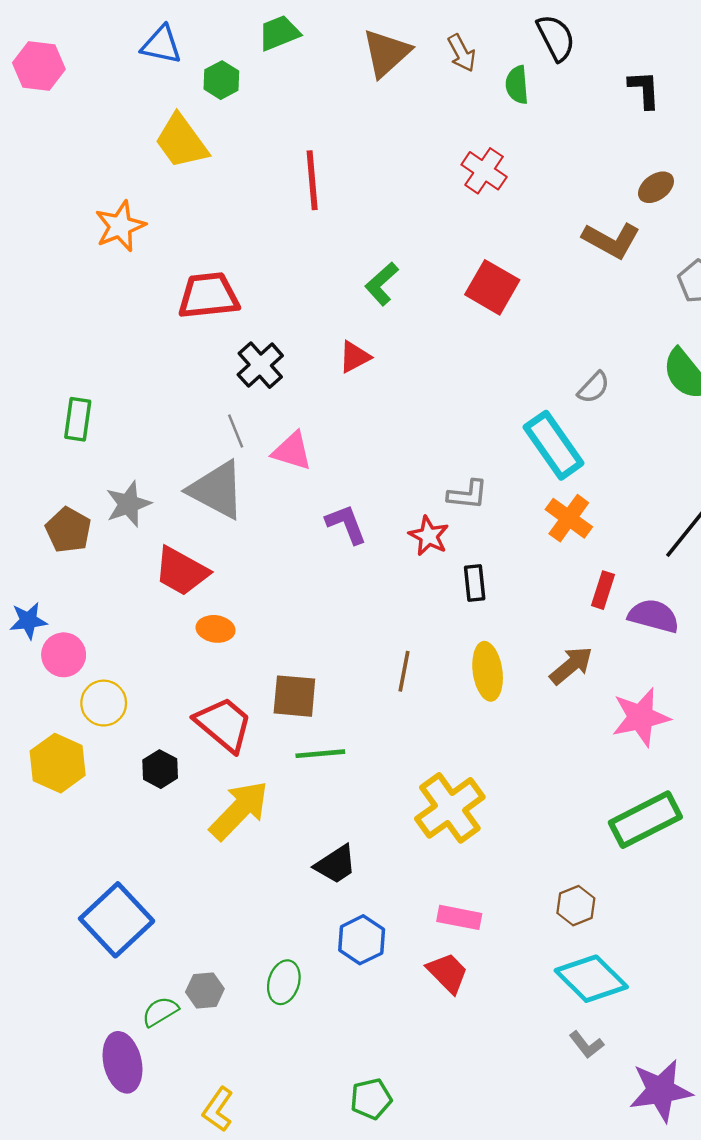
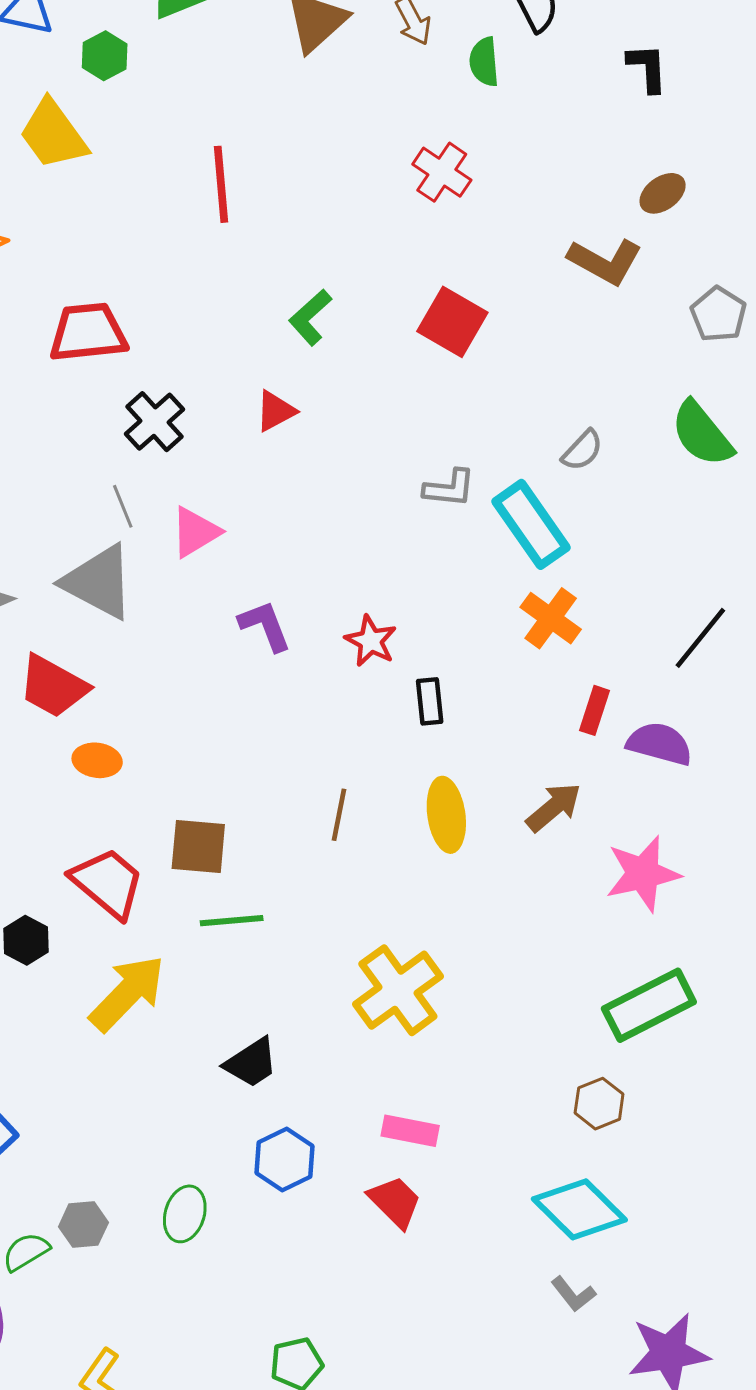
pink triangle: (292, 451) -> (195, 532), turned -48
gray L-shape: (468, 495) -> (449, 488), moved
brown hexagon: (576, 906) -> (599, 1104), moved

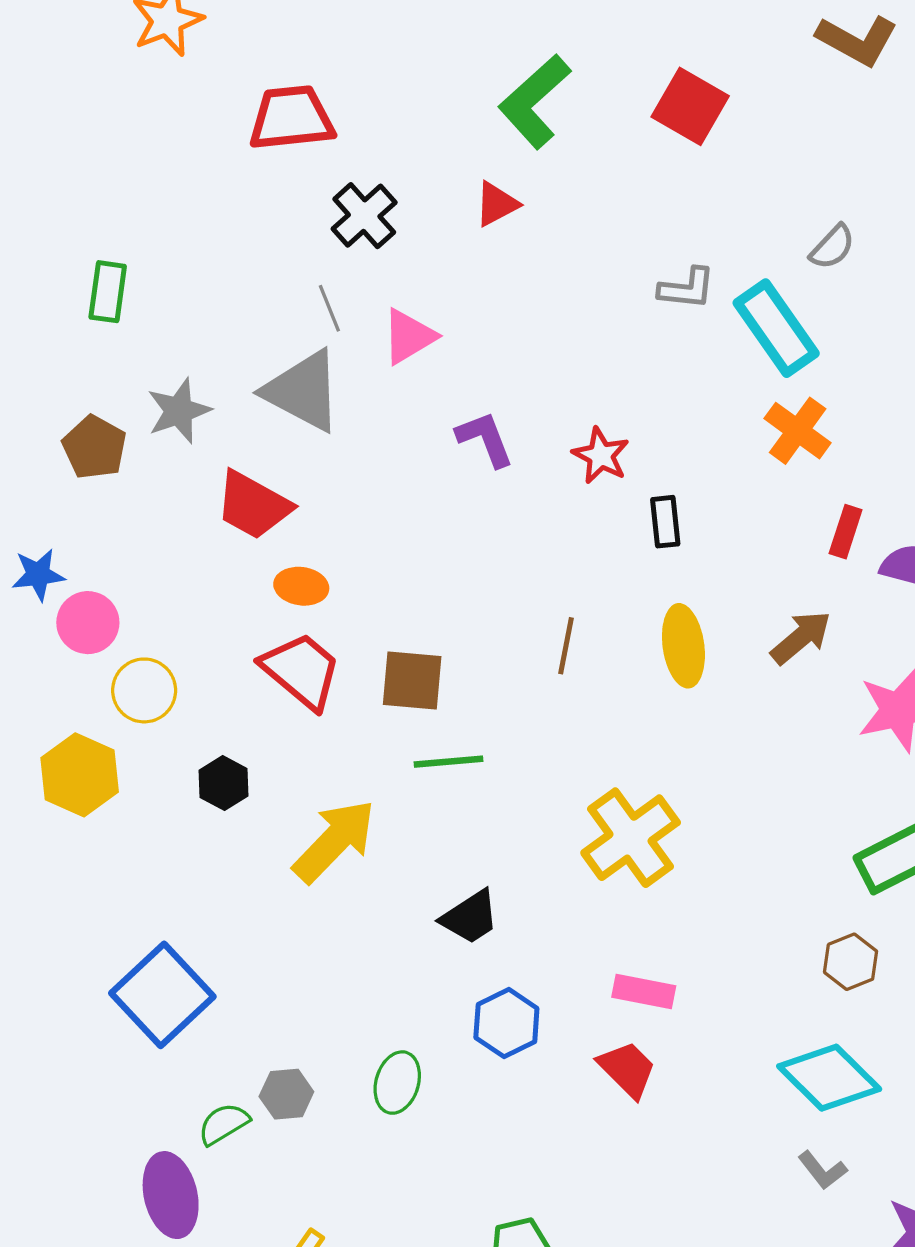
green L-shape: (310, 317) -> (535, 101), size x1.5
red trapezoid: (108, 883) -> (301, 671), moved

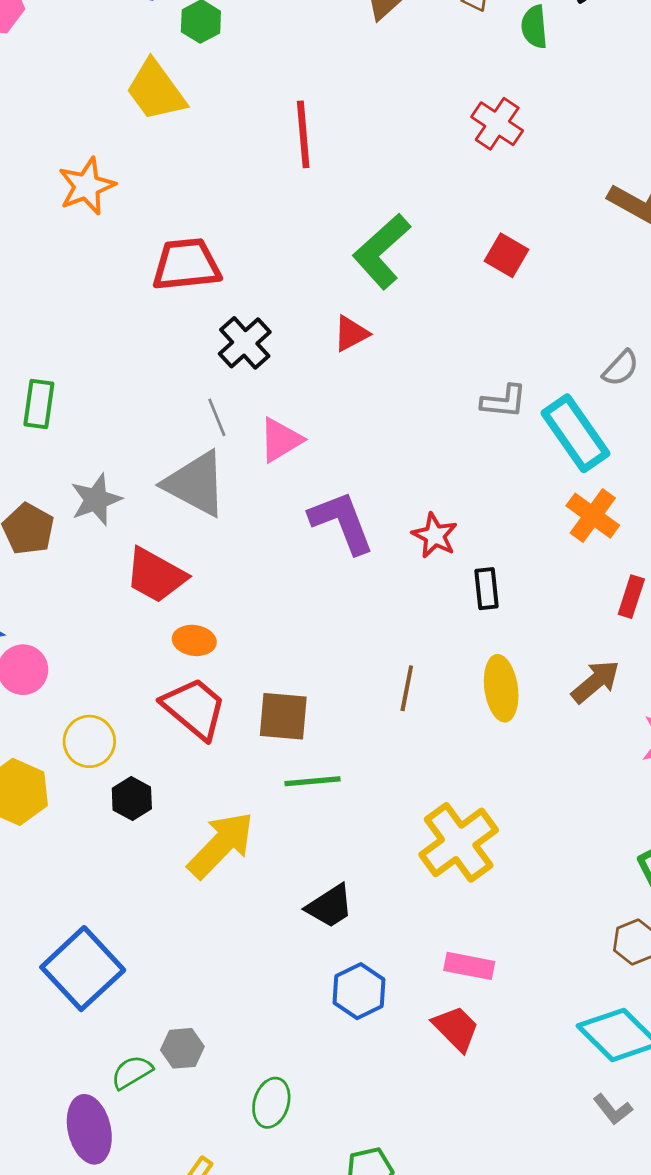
red square: (690, 106) -> (506, 255), size x0.7
purple L-shape: (485, 439) -> (342, 522), size x1.4
yellow circle: (144, 690) -> (89, 741), moved
green ellipse: (397, 1083) -> (271, 1103), moved

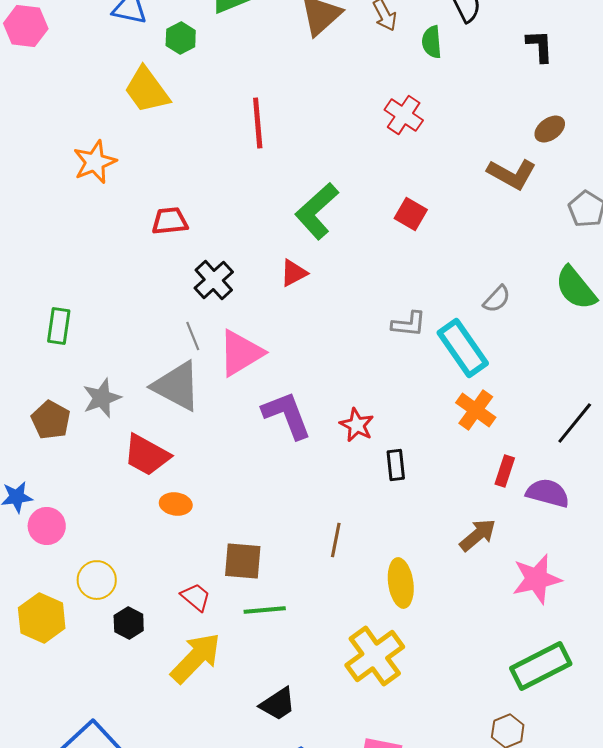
red trapezoid: (186, 265) -> (170, 221), size x0.7
pink triangle: (281, 440) -> (241, 353), size x1.4
yellow ellipse: (501, 688) -> (401, 583), moved
red trapezoid: (194, 708) -> (196, 597), moved, size x0.6

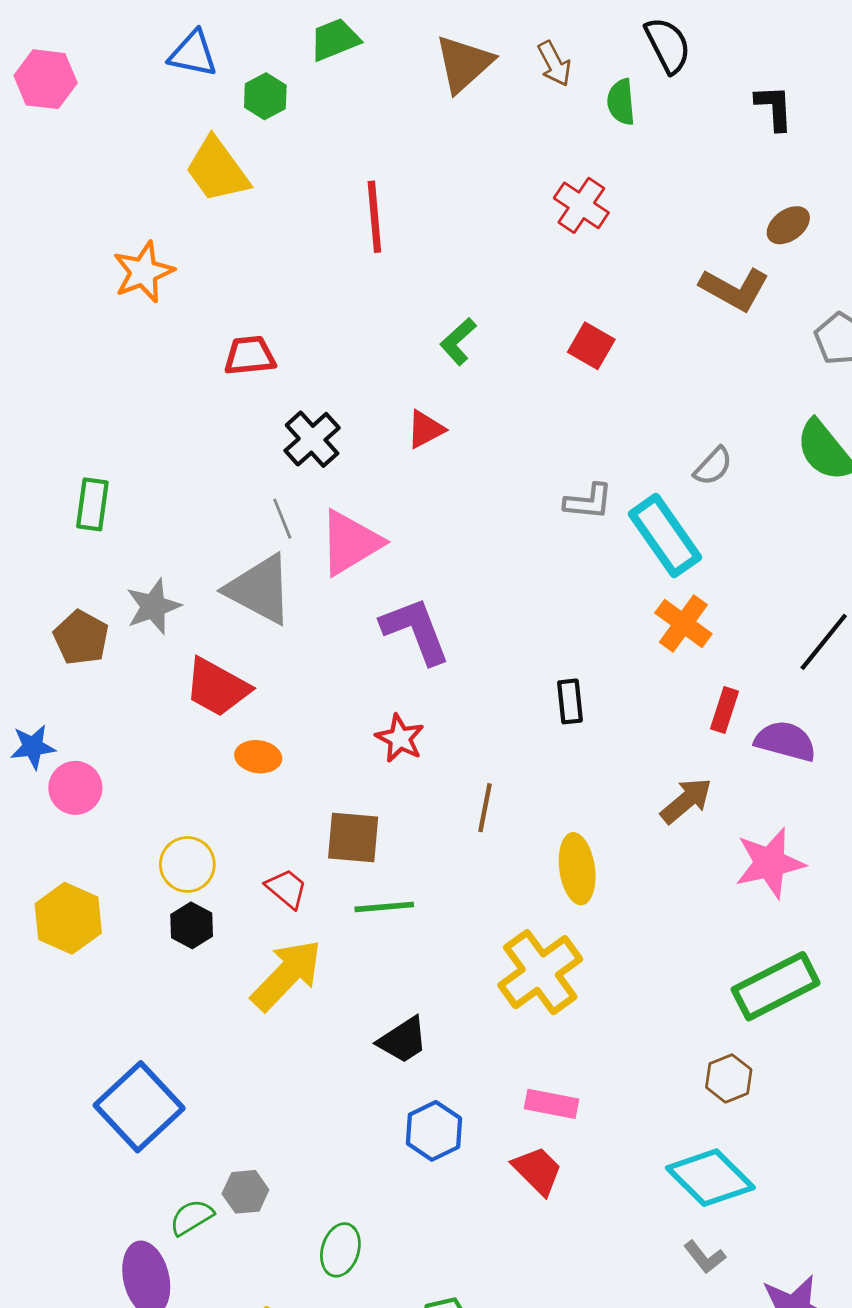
green L-shape: (317, 211) -> (458, 341), size x0.6
red star: (357, 425) -> (400, 738), moved
yellow circle: (97, 580) -> (187, 864), moved

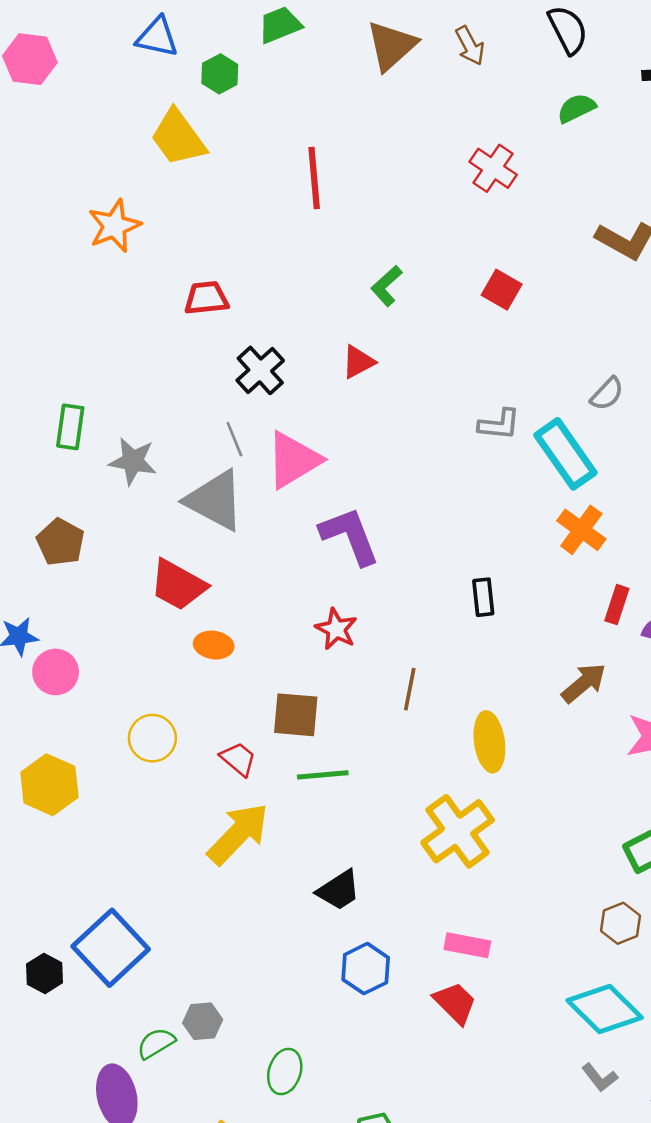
green semicircle: (621, 102) -> (576, 108), moved, turned 69
gray star: (153, 606) -> (133, 461), moved, turned 30
black hexagon: (192, 925) -> (45, 973), moved

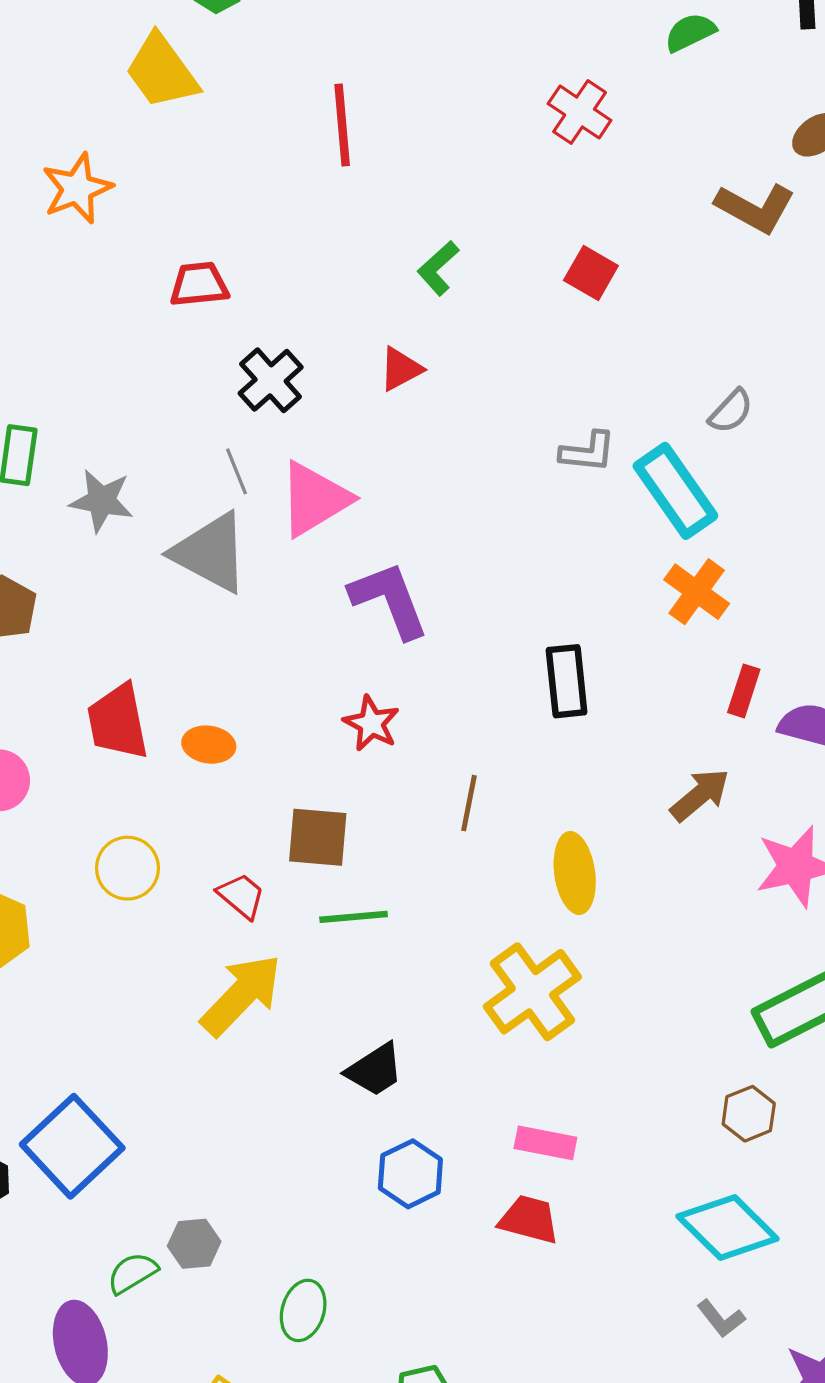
red trapezoid: (178, 585) -> (118, 722), moved, turned 50
black rectangle: (483, 597) -> (567, 681), size x1.4
red trapezoid: (455, 1003) -> (529, 1219), turned -30

